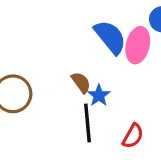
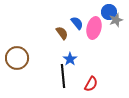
blue semicircle: (110, 37) -> (77, 23), size x0.6
brown semicircle: (81, 82) -> (62, 33), moved

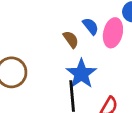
blue star: (70, 59) -> (81, 74), size x1.6

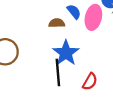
brown semicircle: (71, 39) -> (57, 23), turned -56

